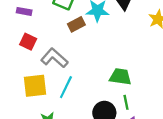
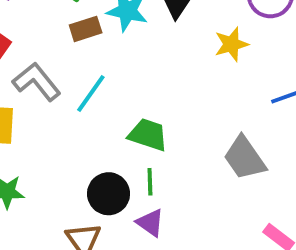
cyan line: (66, 87) -> (91, 94), moved

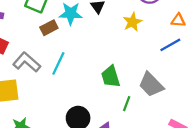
green trapezoid: (148, 135) -> (111, 77), moved, turned -115
green line: (150, 182) -> (127, 104), moved, turned 32

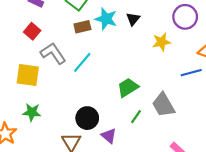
green trapezoid: (111, 77) -> (128, 87), turned 60

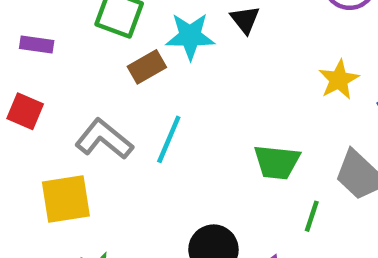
red square: (32, 31) -> (25, 111), moved
yellow star: (162, 42) -> (339, 80), moved
green trapezoid: (128, 87) -> (277, 162), turned -125

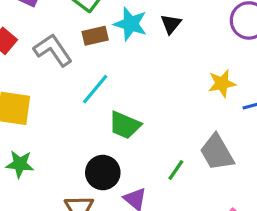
gray L-shape: (104, 139) -> (53, 50), moved
green trapezoid: (277, 162) -> (125, 125), moved

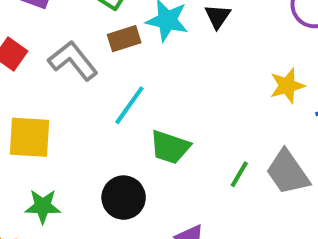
green line: (176, 170) -> (239, 174), moved
black circle: (103, 173) -> (124, 198), moved

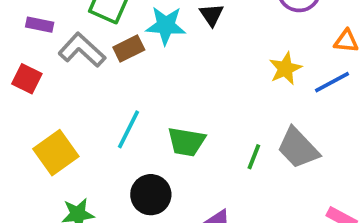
gray L-shape: (73, 61) -> (82, 50), moved
cyan line: (129, 105) -> (128, 129), moved
yellow square: (30, 137) -> (56, 153), turned -30

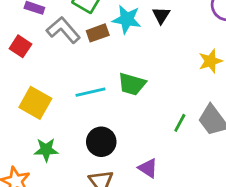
cyan line: (128, 129) -> (90, 92), turned 44
green trapezoid: (186, 142) -> (132, 84), moved
yellow square: (56, 153) -> (35, 103), turned -32

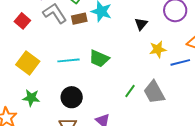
black triangle: (161, 15) -> (141, 24), moved

